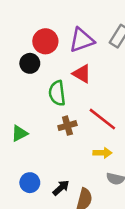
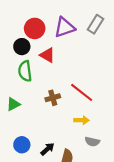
red triangle: (82, 74) -> (47, 55), moved
green semicircle: (57, 93) -> (25, 71), moved

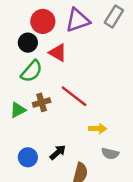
green semicircle: (25, 71) -> (32, 71), turned -132
red line: (82, 92) -> (74, 96), moved
brown cross: (53, 98) -> (42, 102), moved
black arrow: (47, 149) -> (58, 152), moved

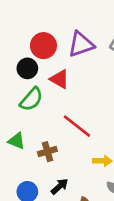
brown cross: (42, 102) -> (47, 152), moved
green triangle: (18, 110) -> (17, 141), turned 49

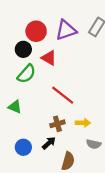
brown cross: (47, 152) -> (57, 124), moved

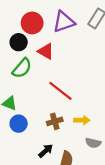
black arrow: (49, 143) -> (46, 151), moved
blue circle: (23, 147) -> (19, 124), moved

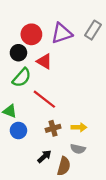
red line: (60, 91) -> (44, 99), moved
gray semicircle: (93, 143) -> (78, 149), moved

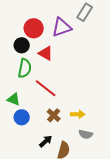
gray rectangle: (93, 30) -> (85, 12), moved
green semicircle: (22, 78) -> (25, 68), turned -30
brown cross: (53, 128) -> (54, 115), turned -32
gray semicircle: (78, 149) -> (86, 134), moved

